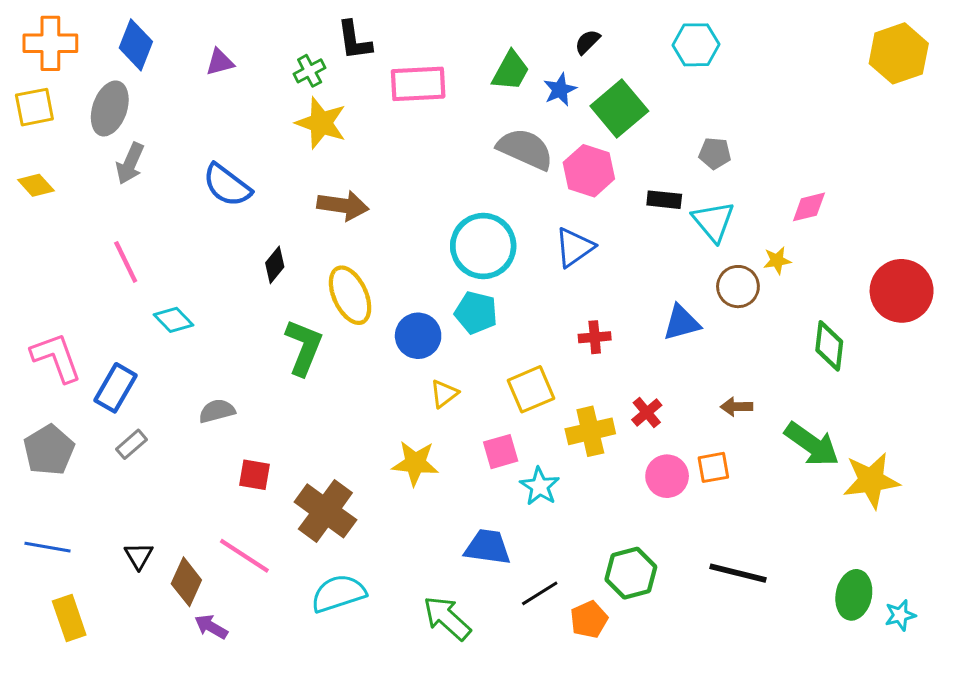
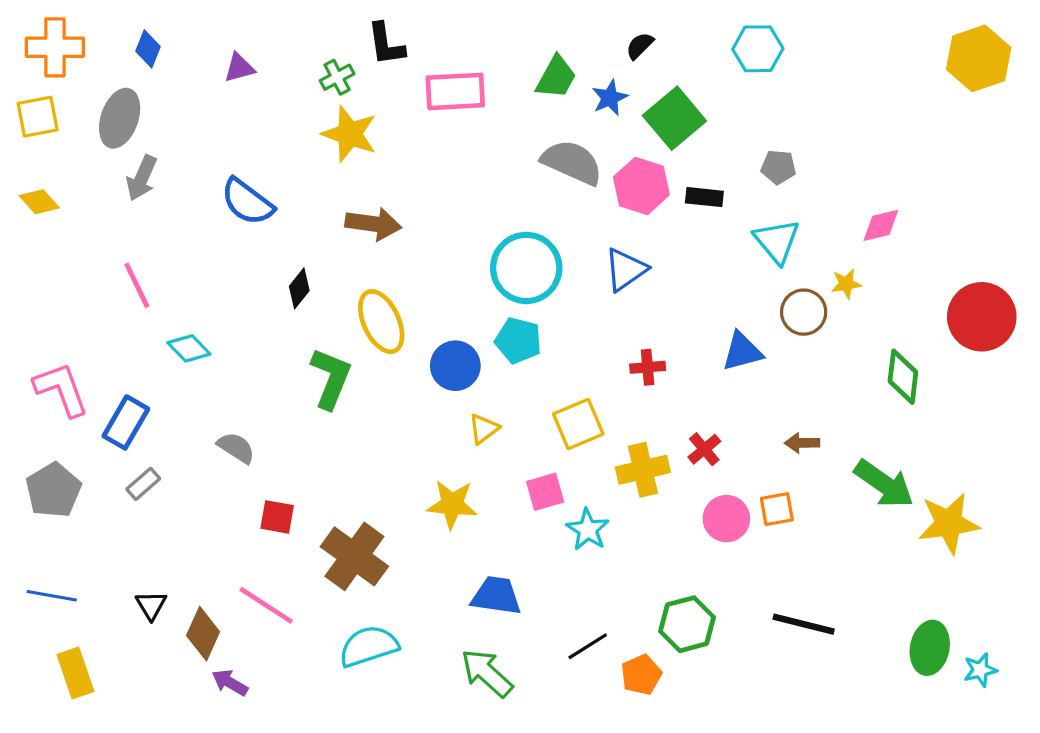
blue diamond: (136, 45) -> (148, 49), size x0.7
black rectangle: (664, 200) -> (704, 197), moved
gray semicircle: (217, 411) -> (236, 448), turned 48
blue trapezoid: (488, 547) -> (496, 596), moved

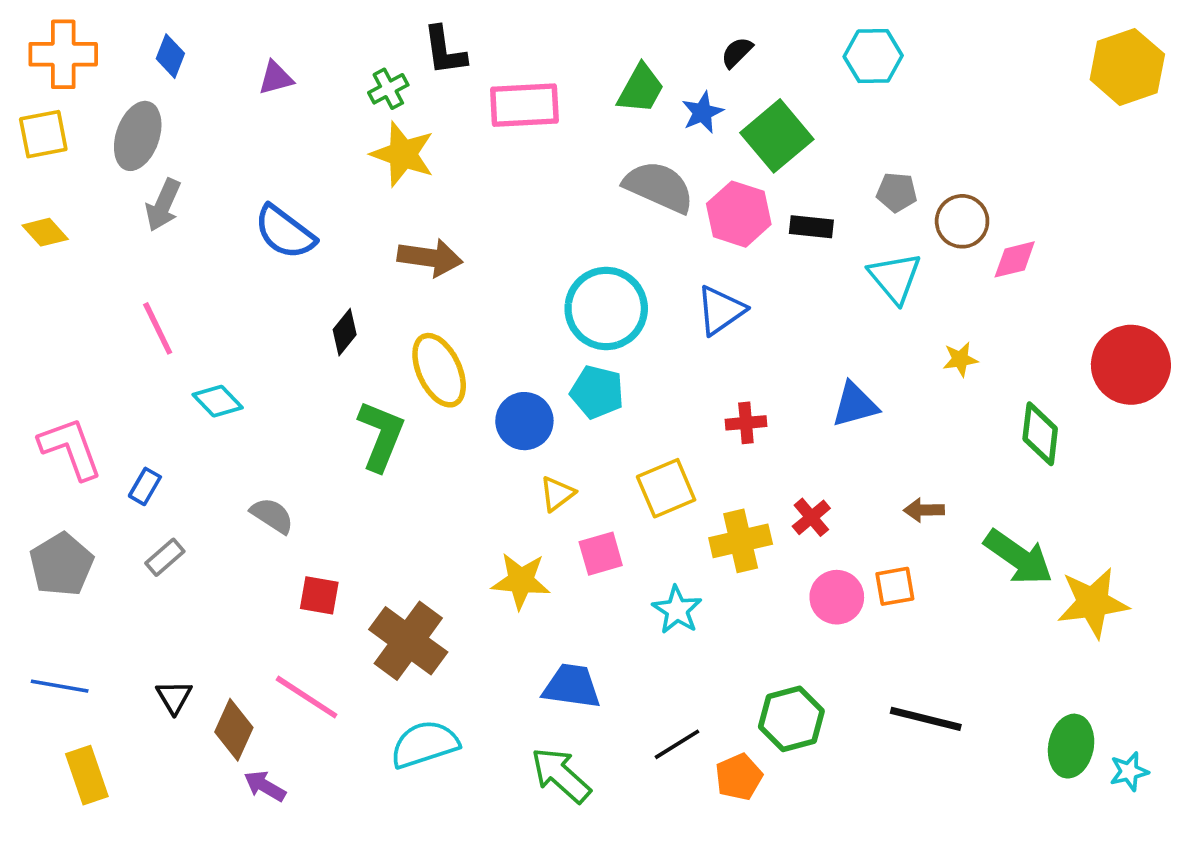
yellow star: (846, 284) -> (960, 359), moved
brown circle: (804, 312) -> (962, 221), moved
blue rectangle: (126, 422) -> (145, 486), size x0.6
pink square: (545, 492) -> (601, 554), moved

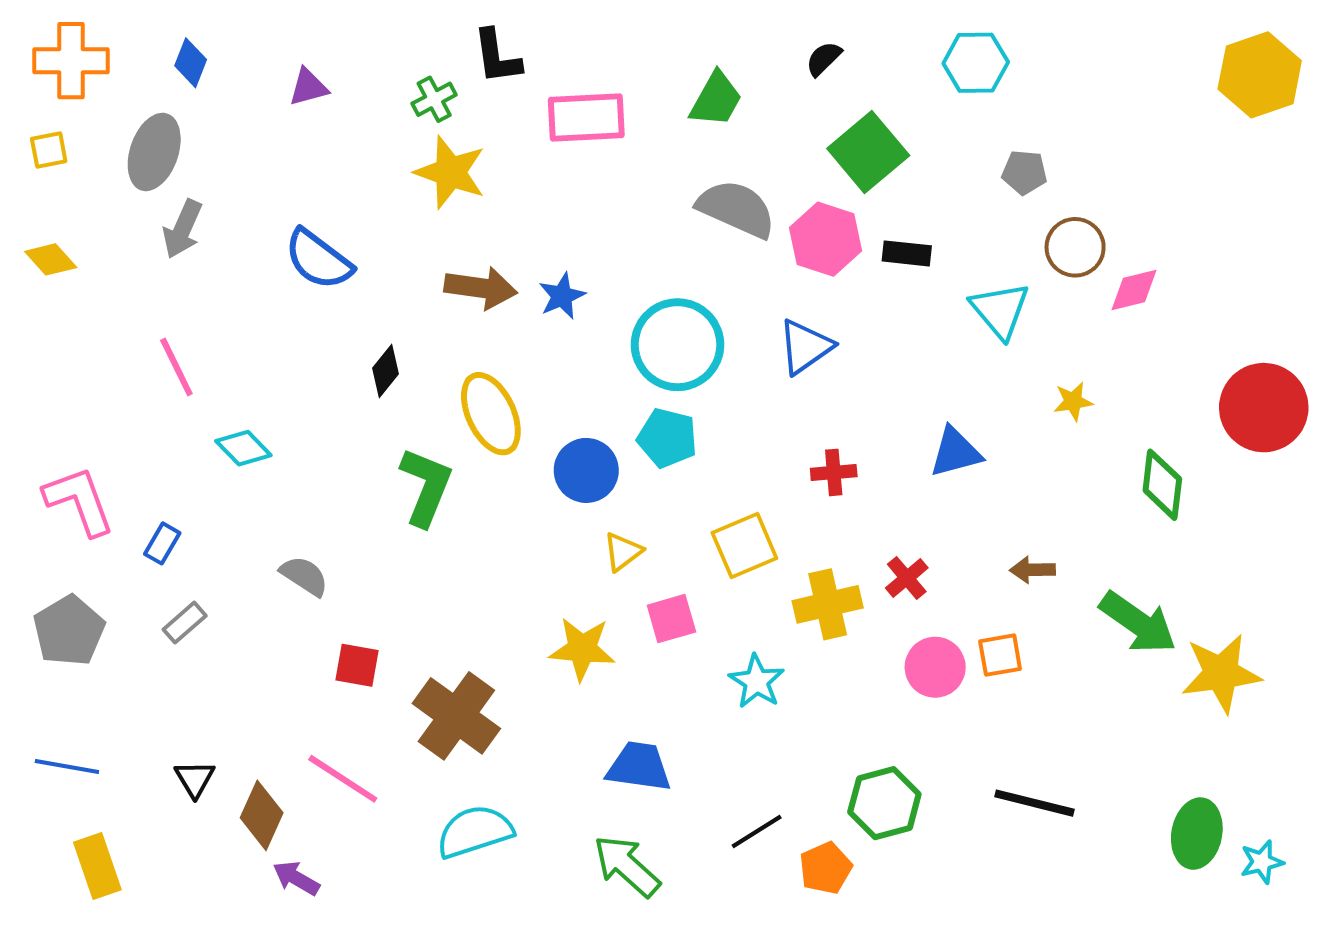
blue star: (702, 112) -> (562, 296), moved
yellow square: (43, 134) -> (49, 150), size x0.7
gray pentagon: (897, 192) -> (1024, 172), moved

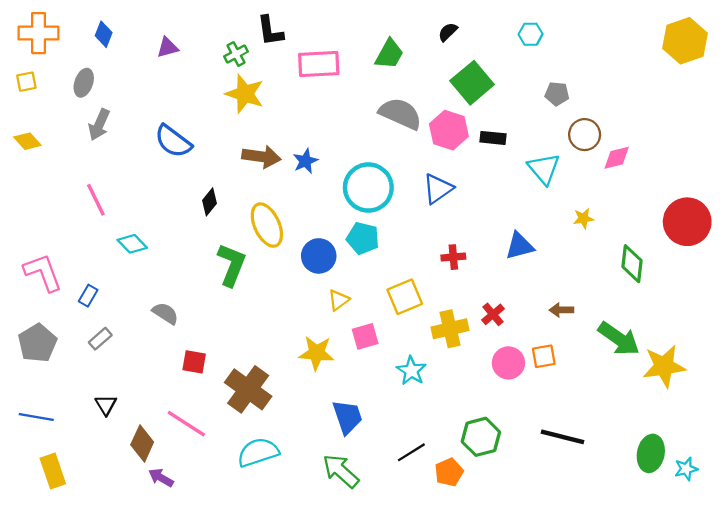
cyan hexagon: (976, 63) -> (531, 34), size x0.7
gray ellipse: (154, 152) -> (84, 83), size x0.7
blue trapezoid: (639, 767) -> (347, 417), turned 63
black triangle: (195, 779) -> (106, 405), moved

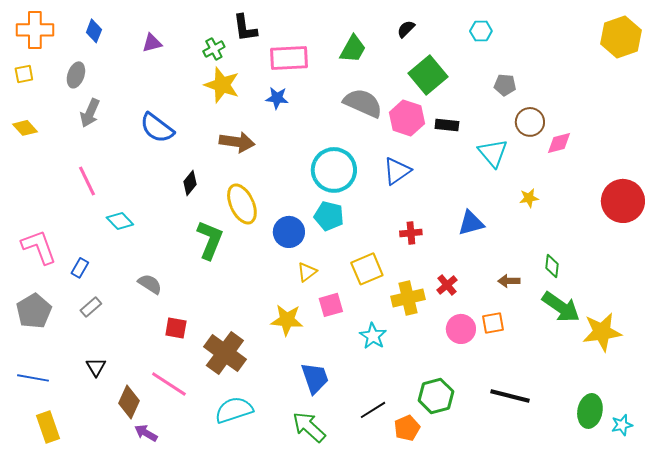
blue star: (305, 161) -> (277, 98), moved, turned 30
green diamond: (632, 264) -> (552, 266), moved, size x0.7

